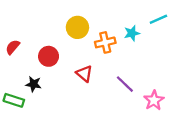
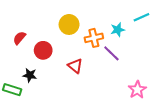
red semicircle: (13, 47) -> (19, 38), moved
purple line: (125, 84) -> (111, 53), moved

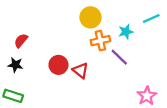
yellow circle: (69, 24) -> (90, 17), moved
red circle: (43, 50) -> (58, 65), moved
black star: (30, 75) -> (15, 65), moved

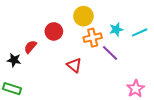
cyan line: (151, 18) -> (140, 32), moved
red semicircle: (21, 41) -> (30, 47), moved
red circle: (58, 65) -> (54, 31), moved

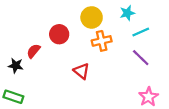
cyan star: (116, 29) -> (127, 13), moved
cyan line: (140, 32) -> (141, 32), moved
purple line: (110, 53) -> (141, 58), moved

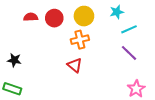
red circle: (59, 34) -> (54, 18), moved
orange cross: (102, 41) -> (80, 40), moved
red semicircle: (33, 51) -> (31, 17), moved, turned 48

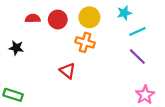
orange cross: (80, 40) -> (85, 42), turned 30
black star: (14, 60) -> (16, 48), moved
red triangle: (75, 65) -> (68, 71), moved

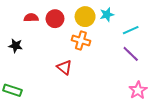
cyan star: (124, 13) -> (107, 15), moved

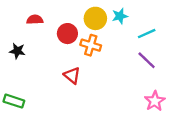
red circle: (55, 19) -> (67, 34), moved

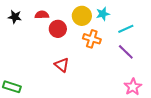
red semicircle: (35, 20) -> (42, 15), moved
orange cross: (91, 45) -> (92, 39), moved
black star: (17, 51) -> (15, 17), moved

